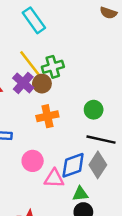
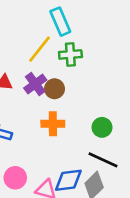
yellow line: (30, 63) -> (40, 49), moved, turned 64
green cross: (53, 67) -> (70, 54), moved
pink circle: (33, 161) -> (15, 178), moved

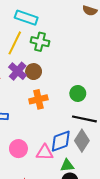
cyan rectangle: (60, 22) -> (26, 18), turned -35
green cross: (70, 54) -> (40, 42), turned 30

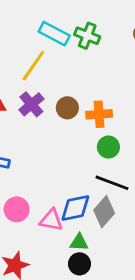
green cross: (40, 42) -> (87, 36), moved
brown circle: (34, 72) -> (67, 108), moved
orange cross: (38, 99) -> (99, 114), moved

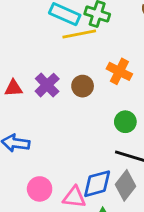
yellow line: (33, 66) -> (79, 34), moved, turned 48
orange cross: (99, 114) -> (119, 71), moved, turned 35

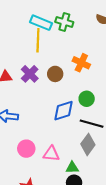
yellow line: (79, 34) -> (38, 40), moved, turned -75
blue diamond: (97, 184) -> (64, 111), moved

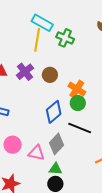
green cross: (64, 22) -> (65, 38), moved
orange cross: (81, 63) -> (77, 89), moved
blue diamond: (64, 111) -> (54, 112), turned -30
gray diamond: (88, 144) -> (57, 144), moved

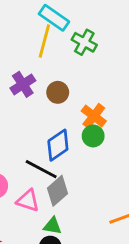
black line: (80, 128) -> (41, 169), moved

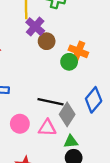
purple cross: (23, 84) -> (35, 27), moved
green circle: (93, 136) -> (69, 62), moved
blue diamond: (58, 145) -> (94, 100), moved

